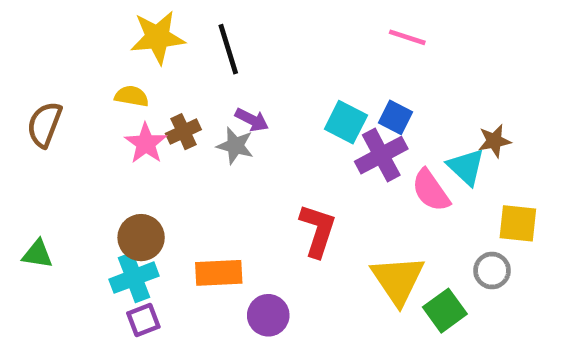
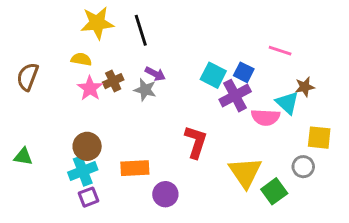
pink line: (407, 37) -> (280, 51), moved
pink semicircle: (431, 190) -> (266, 117), turned -52

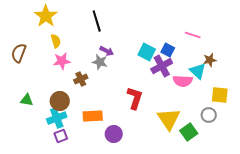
yellow star: (97, 23) -> (46, 16), moved, turned -30
yellow semicircle: (81, 59) -> (56, 41), turned 64
brown cross: (113, 81) -> (81, 79), moved
pink star: (90, 88) -> (62, 61), turned 30
green triangle: (23, 156) -> (27, 100), moved

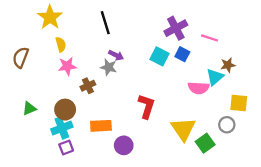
purple cross: (162, 66) -> (176, 28), moved
cyan triangle: (198, 71) -> (215, 77), turned 36
green triangle: (27, 100) -> (29, 108), turned -32

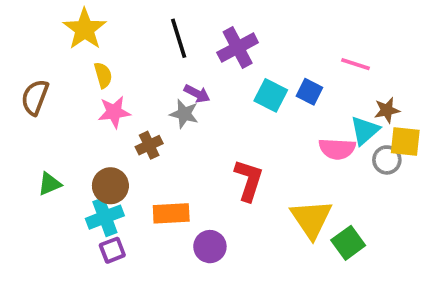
purple cross: (176, 28) -> (238, 48), moved
yellow square: (239, 103) -> (405, 142), moved
gray circle: (227, 125) -> (387, 160), moved

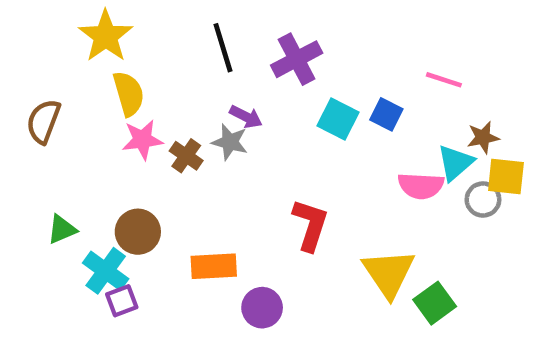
yellow semicircle: (103, 75) -> (129, 94), size x1.4
brown cross: (149, 145) -> (186, 156), moved, turned -30
cyan cross: (105, 217) -> (106, 271), moved, turned -33
purple square: (112, 250) -> (122, 301), moved

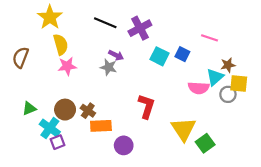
black line: (223, 48) -> (105, 23), turned -50
brown cross: (186, 156) -> (88, 111), moved

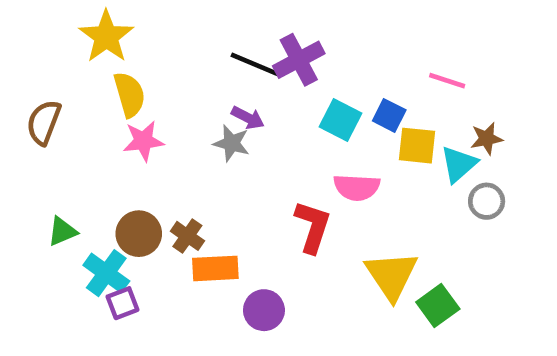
black line: (105, 23) -> (255, 64), moved
yellow square: (239, 84) -> (417, 146), moved
pink semicircle: (199, 88) -> (357, 187), moved

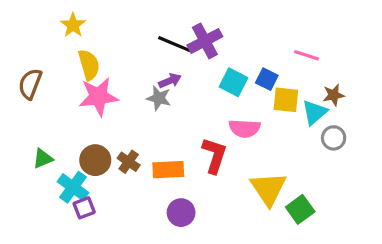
yellow star: (106, 37) -> (73, 25), size x0.7
purple arrow: (248, 118) -> (170, 81), turned -50
pink star: (143, 141) -> (98, 97), size x1.4
orange rectangle: (215, 268) -> (168, 170), moved

